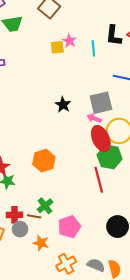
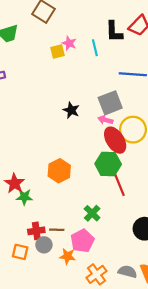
green hexagon: (110, 157) -> (108, 164), moved
green cross: (45, 206) -> (92, 213), moved
pink pentagon: (69, 227) -> (82, 241), moved

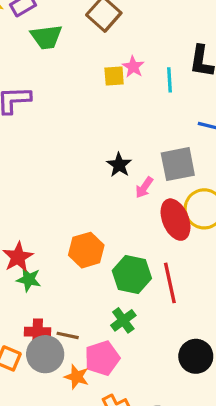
pink arrow: (105, 120) -> (144, 187), moved, turned -80
green hexagon: (108, 164) -> (132, 274), moved
gray circle: (44, 245) -> (45, 354), size x1.5

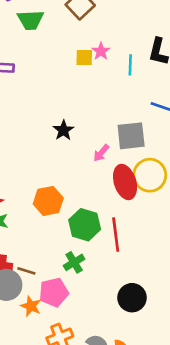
black star: (119, 165) -> (63, 130), moved

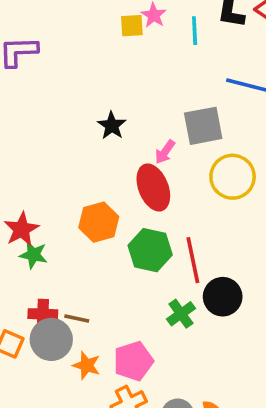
red ellipse: (125, 182) -> (153, 187), moved
green cross: (74, 262) -> (181, 314), moved
pink pentagon: (54, 292) -> (133, 361), moved
black circle: (132, 298) -> (223, 297), moved

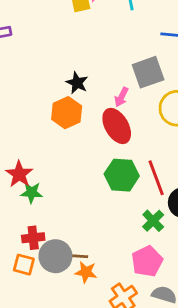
orange hexagon: (99, 222) -> (67, 113), moved
red cross: (43, 314) -> (33, 238), moved
brown line: (77, 318) -> (78, 256), moved
pink pentagon: (133, 361) -> (147, 261), moved

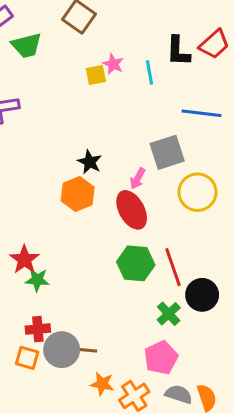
orange star: (86, 272) -> (102, 384), moved

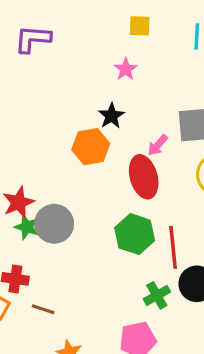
pink star: (113, 64) -> (126, 69), moved
gray circle: (62, 350) -> (54, 224), moved
brown line: (86, 350) -> (43, 309), moved

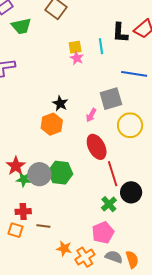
yellow square: (140, 26) -> (75, 47), moved
pink star: (126, 69) -> (77, 58), moved
red ellipse: (144, 177) -> (97, 147), moved
green hexagon: (135, 234) -> (60, 173), moved

